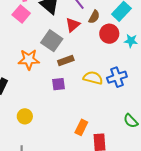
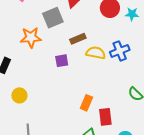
gray square: (52, 41) -> (53, 18), turned 35
brown rectangle: (66, 60) -> (78, 39), moved
yellow circle: (25, 116) -> (19, 95), moved

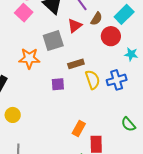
cyan star: (132, 14) -> (131, 54), moved
yellow semicircle: (96, 53) -> (93, 80), turned 54

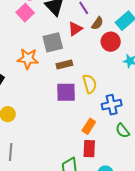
brown rectangle: (76, 64) -> (64, 65), moved
blue cross: (117, 80) -> (112, 105), moved
purple square: (58, 84) -> (66, 92), moved, size x1.5
orange rectangle: (79, 128) -> (89, 126), moved

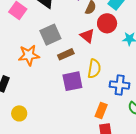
red triangle: (75, 29) -> (87, 36), moved, turned -35
yellow semicircle: (90, 84) -> (94, 69), turned 36
blue cross: (112, 105) -> (120, 85), turned 30

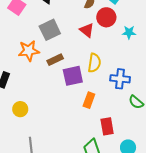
brown rectangle: (66, 54) -> (55, 60), moved
orange rectangle: (101, 110) -> (89, 100), moved

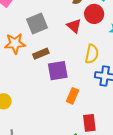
yellow semicircle: (94, 63) -> (92, 54), moved

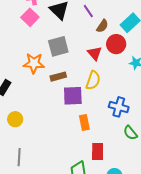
yellow semicircle: (92, 54) -> (93, 80), moved
orange rectangle: (73, 96) -> (84, 123), turned -42

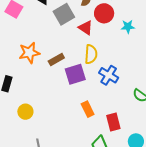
gray square: (58, 46) -> (64, 14), moved
blue cross: (119, 107) -> (109, 75), moved, turned 30
orange rectangle: (84, 123) -> (88, 109), moved

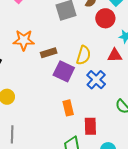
red triangle: (86, 28) -> (115, 55), moved, turned -49
purple square: (75, 74) -> (64, 71), turned 30

